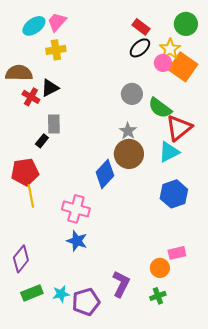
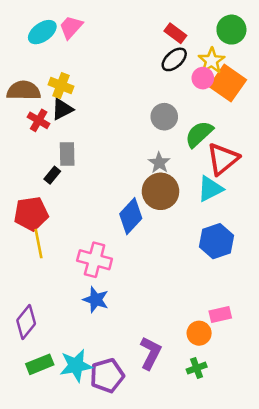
yellow cross: (56, 50) -> (61, 86), moved, turned 30
green semicircle: (160, 108) -> (199, 134), turned 100
cyan star: (61, 294) -> (76, 366), size x1.5

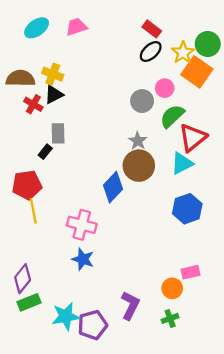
pink trapezoid: (71, 27) -> (76, 27), moved, turned 30
green circle: (231, 30) -> (208, 44), moved
pink circle: (203, 78) -> (165, 88), moved
green rectangle: (40, 364) -> (29, 302), moved

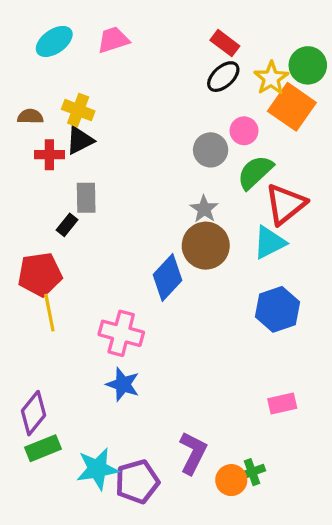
brown semicircle: (20, 78) -> (30, 116), size x0.6
red cross: (33, 104) -> (49, 155), turned -30
orange circle: (172, 288) -> (231, 480), moved

